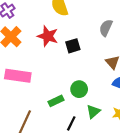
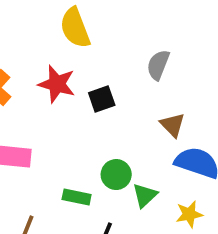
green rectangle: (56, 101) -> (77, 197), turned 40
green triangle: (93, 111) -> (145, 195), moved

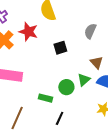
red star: (57, 84) -> (28, 32), moved
green triangle: (145, 195) -> (84, 80), moved

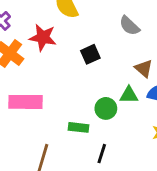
gray semicircle: (90, 31) -> (129, 26), turned -63
green triangle: (84, 80) -> (129, 95), turned 48

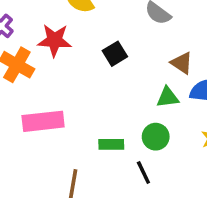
green circle: (106, 108) -> (156, 137), moved
black line: (102, 154) -> (143, 173), turned -36

